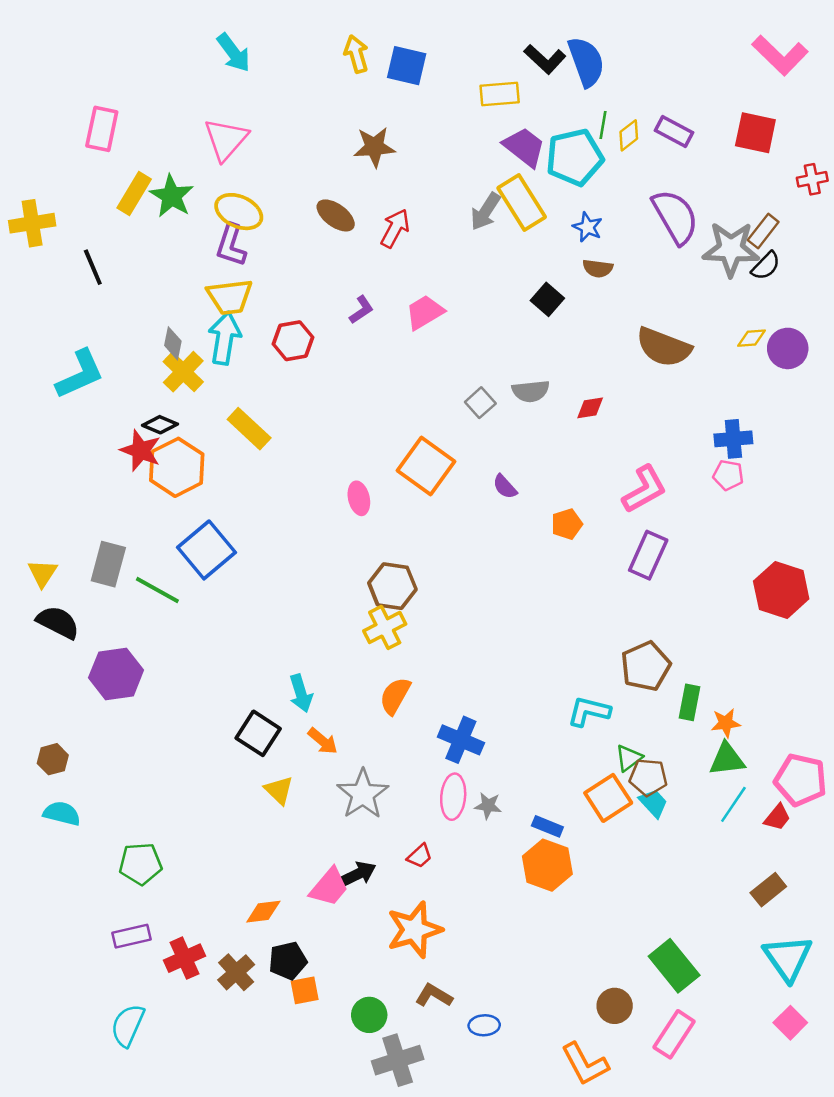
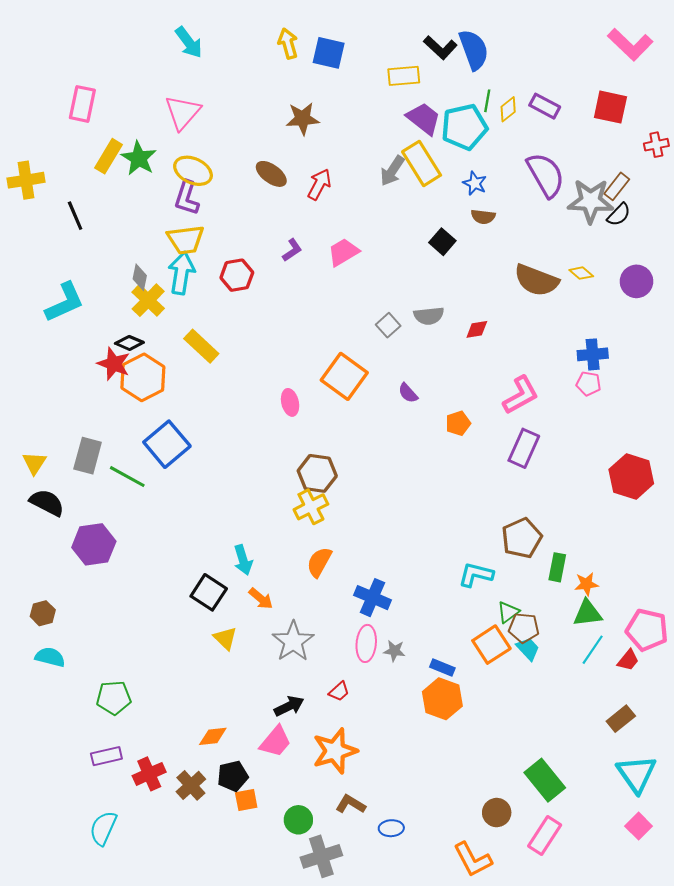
yellow diamond: (752, 338) -> (581, 273), moved, turned 45
pink trapezoid: (329, 887) -> (275, 742), moved

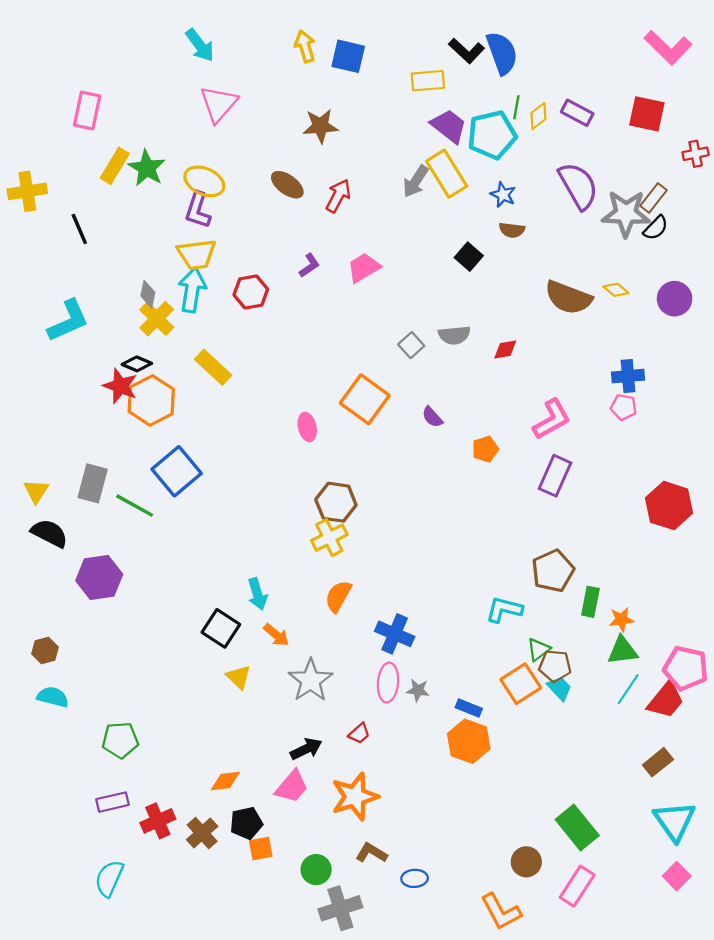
pink triangle: (183, 112) -> (219, 104), moved
red trapezoid: (628, 660) -> (666, 700), size x1.6

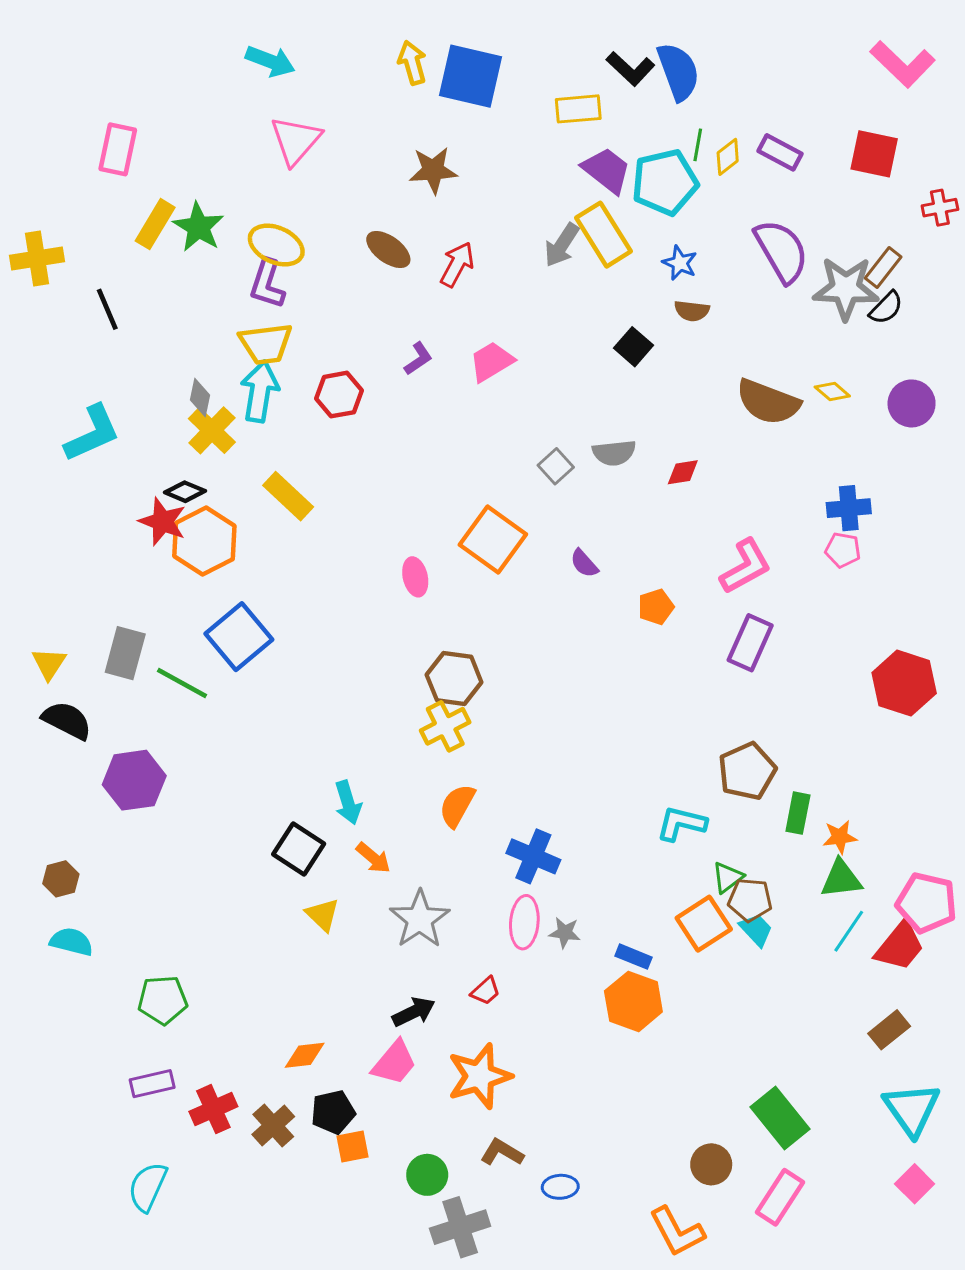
cyan arrow: (200, 45) -> (270, 61), turned -32
blue square: (348, 56) -> (471, 76), size x1.4

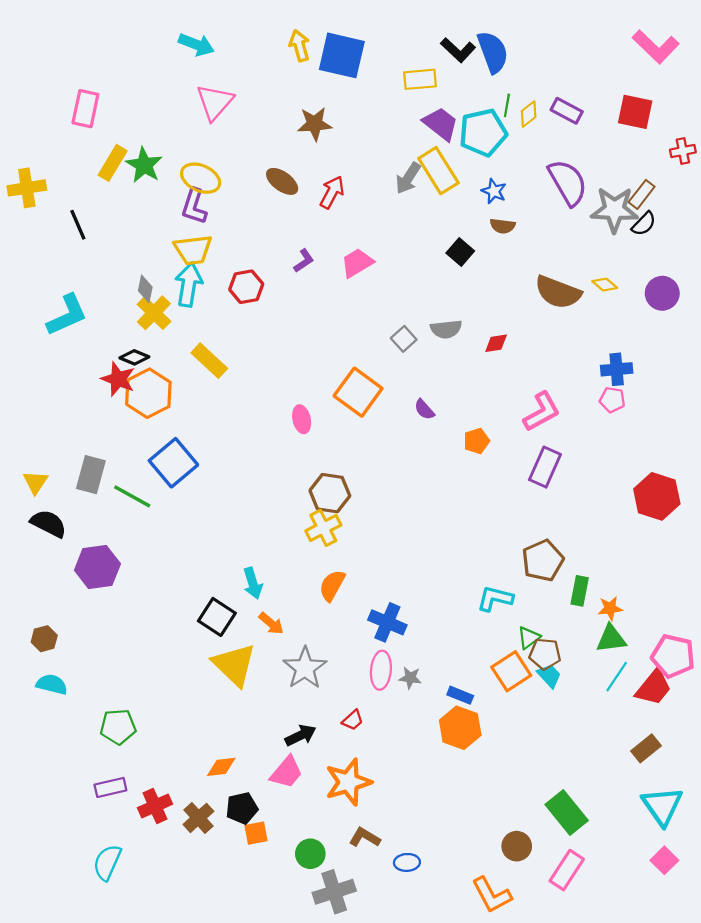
yellow triangle: (323, 915) -> (234, 665), size x1.8

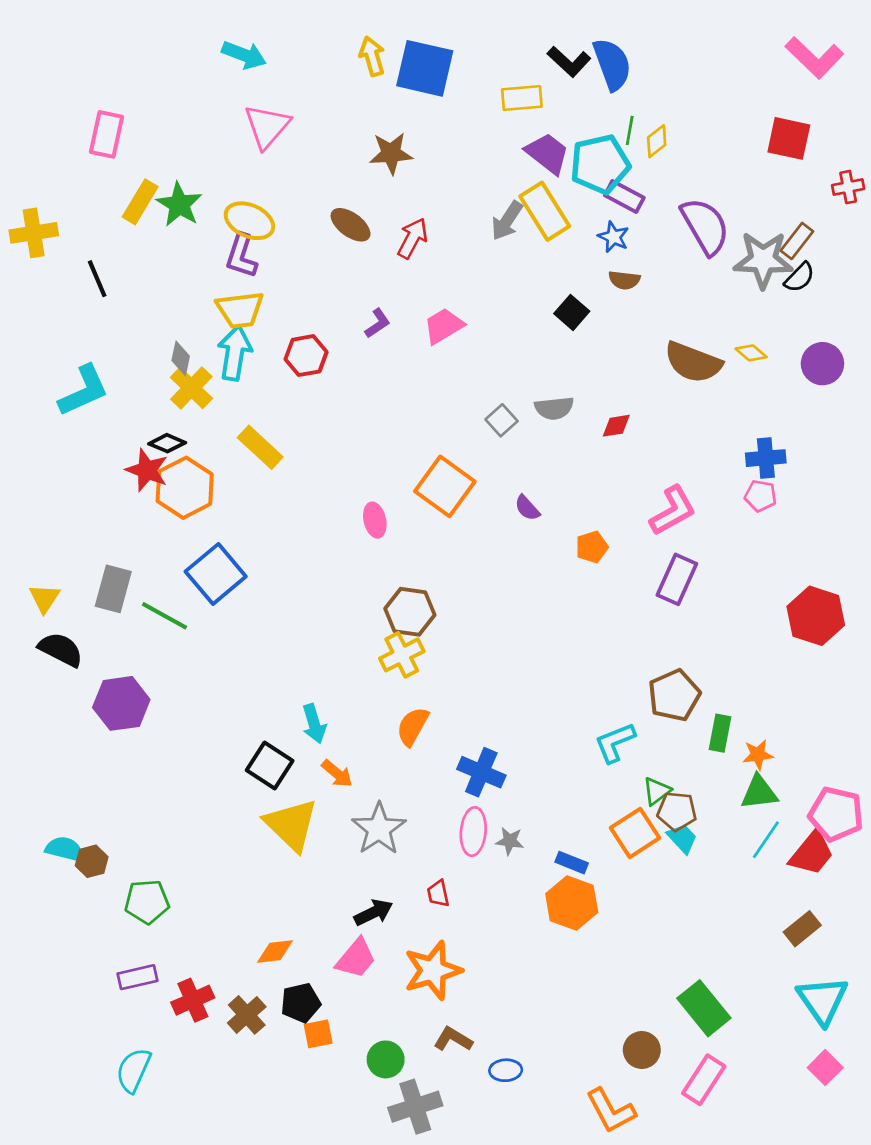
purple rectangle: (567, 111) -> (624, 196), moved
cyan L-shape: (495, 598) -> (615, 743), turned -36
brown hexagon: (44, 639) -> (92, 861), moved
red trapezoid: (353, 720) -> (438, 894), turned 120

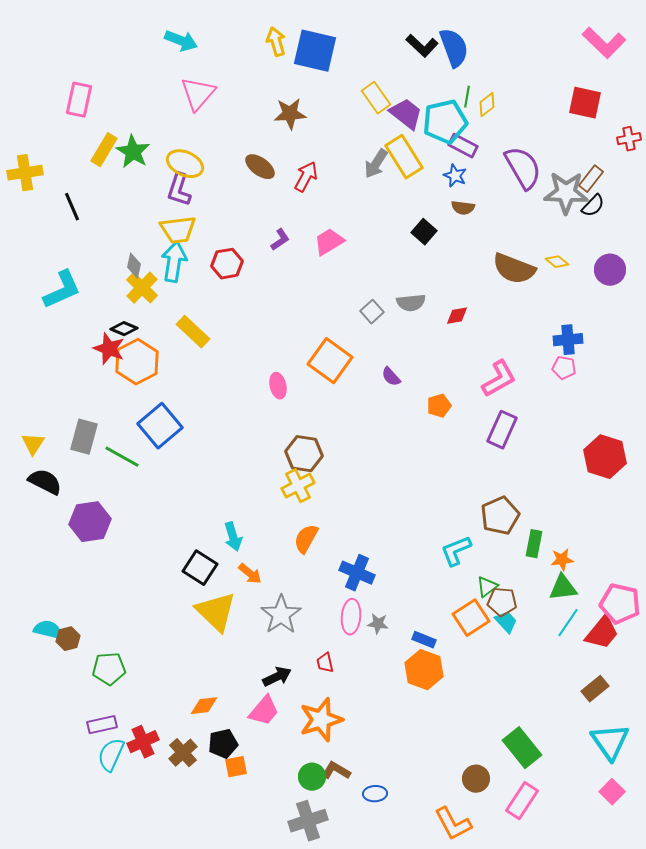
yellow rectangle: (522, 98) -> (376, 98), moved, turned 60
green circle: (386, 1059) -> (312, 777), moved
cyan semicircle: (133, 1070) -> (111, 755), moved

